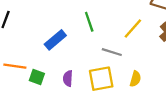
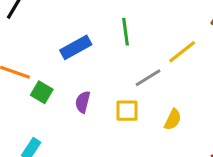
gray line: (112, 52) -> (148, 78), turned -60
yellow square: (101, 79) -> (127, 111), size x0.7

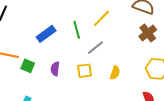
green line: (125, 32) -> (77, 30), moved
yellow line: (182, 52) -> (101, 18), moved

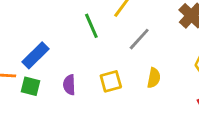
blue rectangle: (46, 34) -> (36, 55), moved
gray line: (95, 48) -> (139, 39), moved

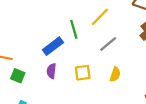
blue rectangle: (36, 55) -> (53, 46), moved
green square: (30, 86) -> (18, 76), moved

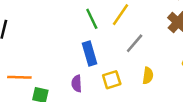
green line: (74, 29) -> (92, 19), moved
blue rectangle: (53, 46) -> (89, 54), moved, turned -60

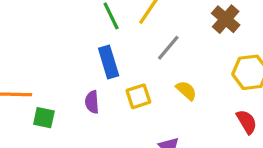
yellow semicircle: (148, 76) -> (186, 90), turned -56

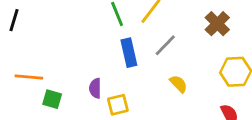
blue rectangle: (109, 62) -> (129, 53), moved
yellow square: (138, 96) -> (118, 105), moved

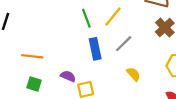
orange line: (29, 77) -> (32, 56), moved
purple semicircle: (95, 88) -> (68, 76), turned 112

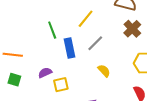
green line: (86, 18) -> (52, 30), moved
purple semicircle: (68, 76) -> (45, 73), turned -48

